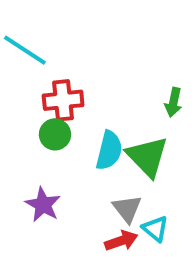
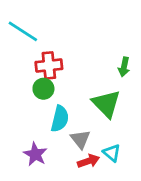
cyan semicircle: (109, 150) -> (60, 119), moved
purple star: (43, 205) -> (35, 154), moved
gray triangle: (127, 209) -> (80, 139), moved

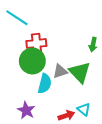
green circle: (43, 89) -> (32, 61), size x1.6
gray triangle: (80, 139) -> (60, 71), moved, turned 49

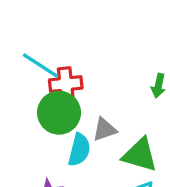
cyan line: (17, 18) -> (40, 65), moved
green triangle: (80, 72) -> (140, 155), moved, turned -30

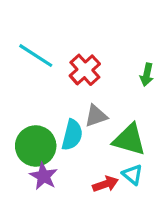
red cross: (66, 84) -> (85, 70), moved, turned -36
green circle: (59, 113) -> (36, 146), moved

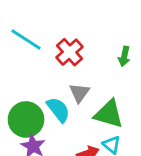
gray triangle: (96, 116) -> (79, 93), turned -35
cyan semicircle: (72, 135) -> (58, 110), turned -52

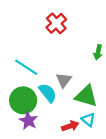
cyan line: (26, 40) -> (26, 67), moved
red cross: (70, 52) -> (56, 23), moved

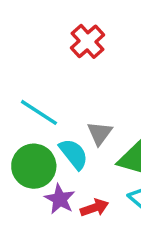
purple star: (28, 121) -> (60, 199), moved
red arrow: (70, 126) -> (94, 208), moved

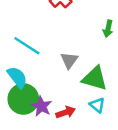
cyan semicircle: (74, 154) -> (17, 77), moved
green circle: (34, 166) -> (23, 99), moved

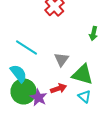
red arrow: (66, 112) -> (58, 88), moved

